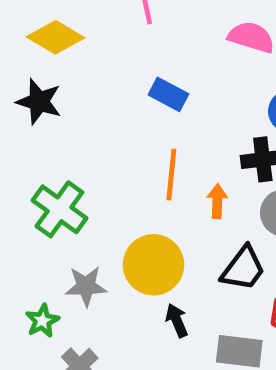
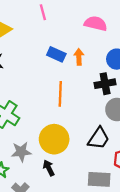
orange arrow: (217, 201) -> (79, 57), moved
black arrow: (177, 321) -> (49, 168), moved

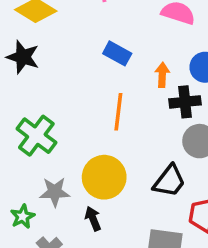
orange arrow: (79, 57) -> (162, 75), moved

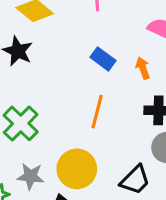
orange arrow: (162, 75) -> (143, 68), moved, turned -30

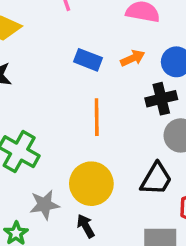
orange arrow: (143, 68) -> (133, 58), turned 100

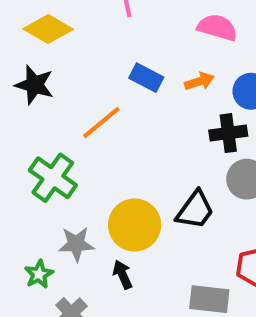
orange line: (97, 117) -> (101, 123), moved, turned 45
black trapezoid: (156, 179) -> (195, 210), moved

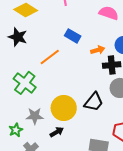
orange arrow: (199, 81) -> (98, 50), moved
black arrow: (123, 275) -> (57, 132), turned 80

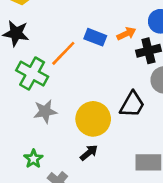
blue rectangle: (73, 36) -> (95, 37), moved
green cross: (25, 83) -> (32, 74), moved
gray star: (35, 116) -> (45, 111), moved

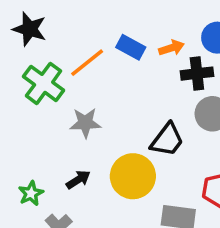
gray star: (45, 111) -> (85, 123), moved
yellow circle: (93, 119) -> (133, 176), moved
black arrow: (89, 153) -> (78, 180), moved

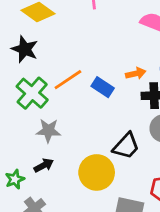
blue rectangle: (131, 47) -> (103, 87), moved
gray star: (85, 123) -> (48, 131), moved
black arrow: (78, 180) -> (44, 165), moved

